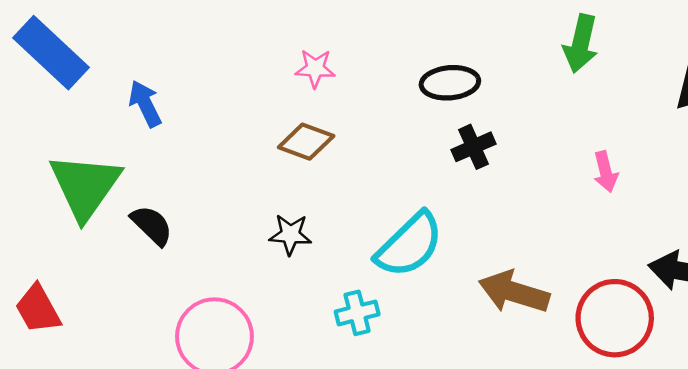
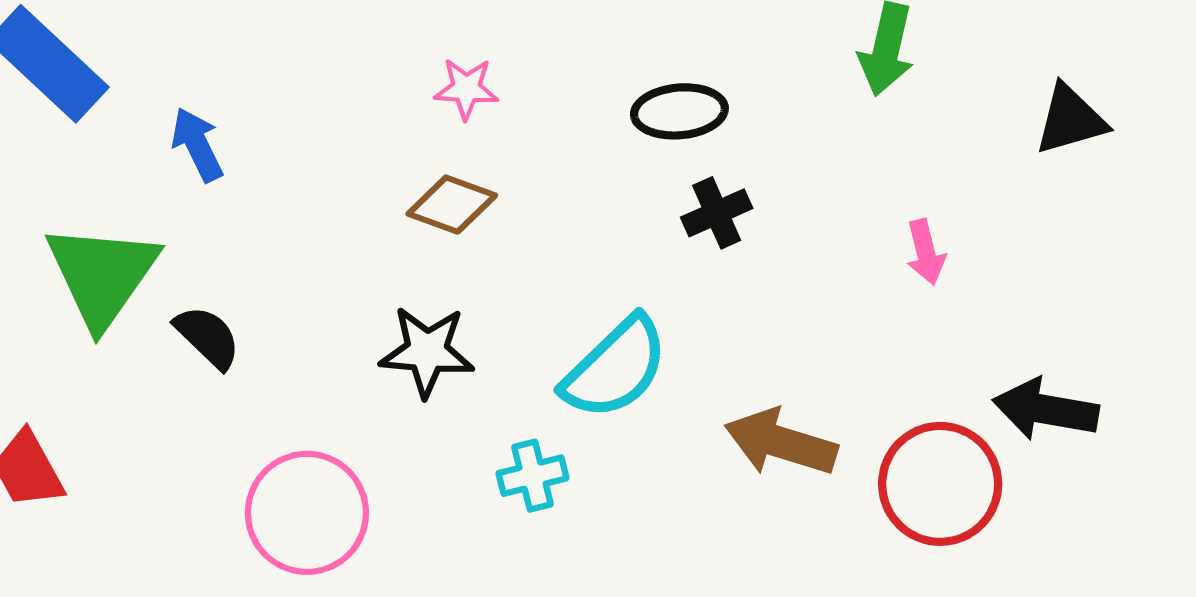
black star: (290, 234) -> (427, 351), size x1.4

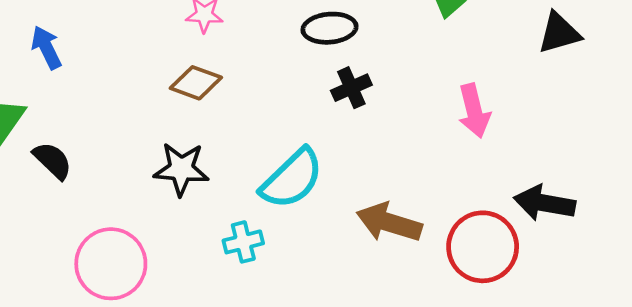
pink arrow: (926, 252) -> (474, 111), size x1.4

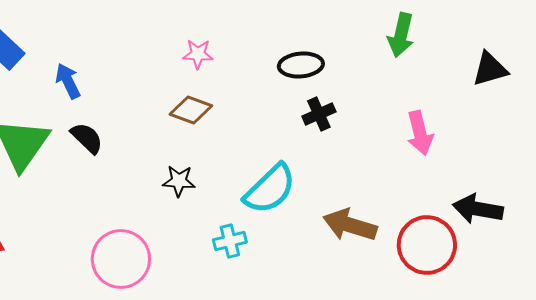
black semicircle: (53, 161) -> (87, 138), moved
black star: (181, 169) -> (179, 181), size x0.7

